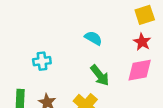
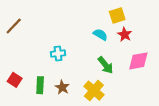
yellow square: (145, 15) -> (117, 15), moved
red star: (142, 42) -> (125, 35), moved

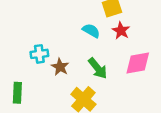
brown star: (62, 87) -> (60, 67), moved

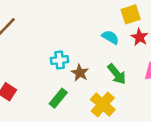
green rectangle: (17, 93) -> (58, 98), moved, turned 36

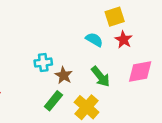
green rectangle: (58, 98) -> (53, 101), moved

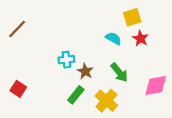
pink diamond: (140, 71) -> (156, 85), moved

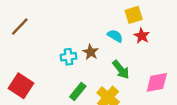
brown star: (85, 71) -> (91, 52), moved
red square: (18, 89) -> (21, 86), size x1.5

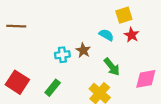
brown line: (20, 27) -> (16, 26), turned 48
green rectangle: (78, 92) -> (53, 88), moved

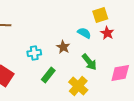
cyan cross: (62, 55) -> (34, 53), moved
green rectangle: (53, 88) -> (48, 75), moved

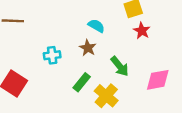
cyan semicircle: (84, 33) -> (96, 26), moved
green rectangle: (48, 75) -> (82, 82), moved

